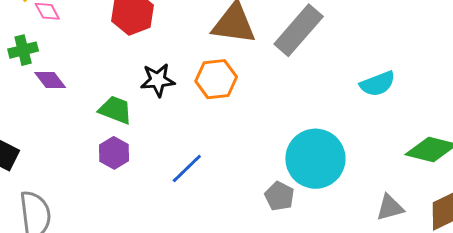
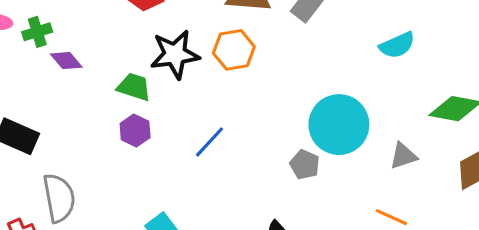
black star: (158, 80) -> (175, 54), size x1.4
gray triangle: (390, 208) -> (403, 156), moved

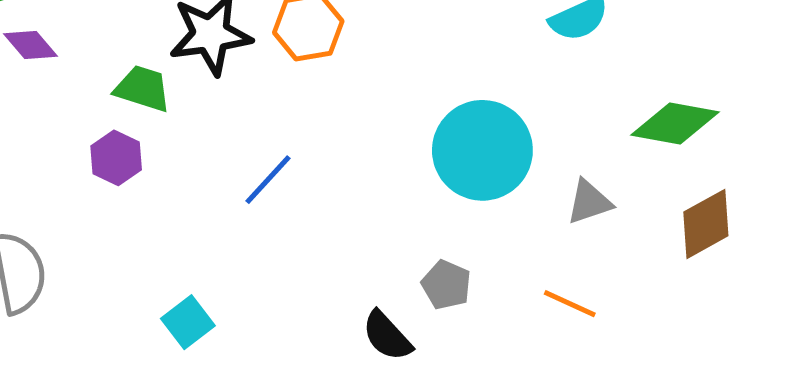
purple hexagon: (135, 130) -> (116, 158), moved
gray pentagon: (305, 165) -> (446, 285), moved

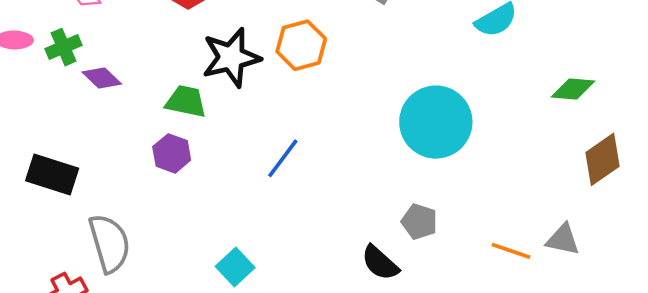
green diamond: (675, 124) -> (573, 89), size x0.7
gray triangle: (589, 202) -> (563, 240), moved, turned 36
orange line: (570, 304) -> (511, 251), moved

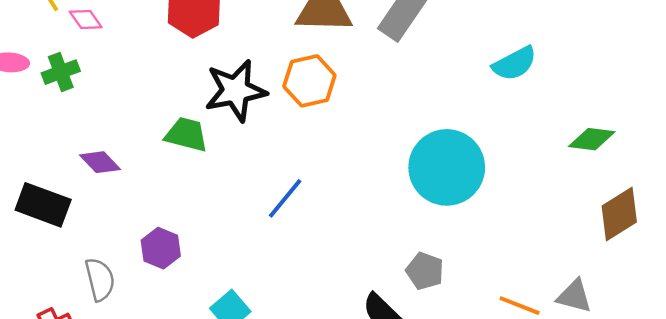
purple diamond: (102, 78) -> (100, 162), moved
purple hexagon: (172, 153) -> (161, 248), moved
gray semicircle: (109, 243) -> (100, 279), size x0.7

